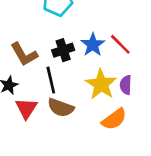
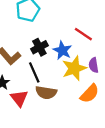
blue star: (93, 45) -> (62, 50), moved
yellow star: (101, 84) -> (74, 68), turned 30

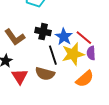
red line: (83, 34) -> (84, 38), moved
black cross: (39, 47) -> (43, 32), turned 35
black line: (34, 72) -> (53, 55), moved

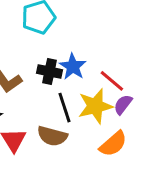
blue star: (64, 37) -> (73, 67), moved
purple semicircle: (91, 53) -> (123, 104), turned 40

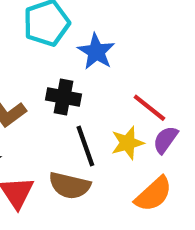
blue star: (73, 67) -> (96, 52), moved
yellow star: (95, 106) -> (127, 143), size x0.7

